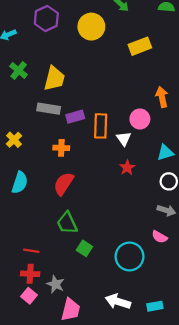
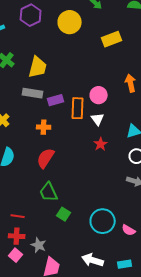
pink circle: (140, 119) -> (99, 95), moved
pink semicircle: (160, 237) -> (129, 230), moved

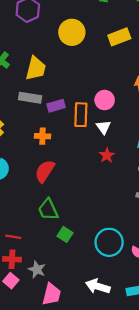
yellow circle: (70, 22) -> (72, 32), moved

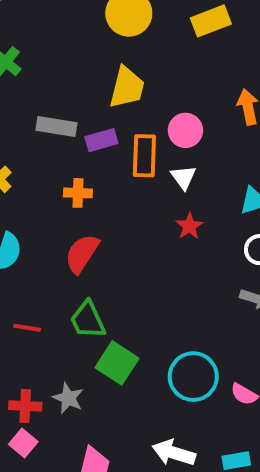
yellow trapezoid: (36, 68) -> (127, 87), moved
green square: (65, 234) -> (117, 363), size x1.5
red line: (13, 237) -> (27, 328), moved
gray star: (37, 269) -> (68, 398), moved

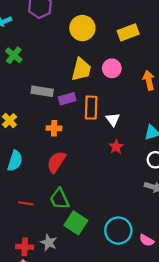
pink circle: (185, 130) -> (112, 68), moved

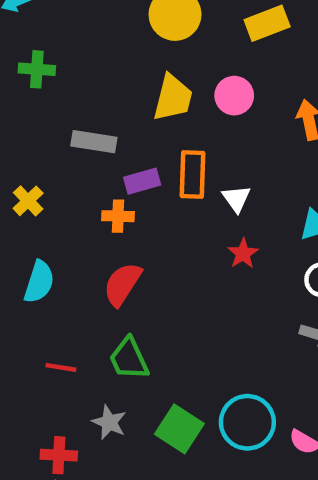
green cross: (14, 55) -> (37, 69), turned -35
purple rectangle: (67, 99) -> (142, 181), moved
green square: (76, 223) -> (179, 429), moved
gray star: (49, 243) -> (109, 422), moved

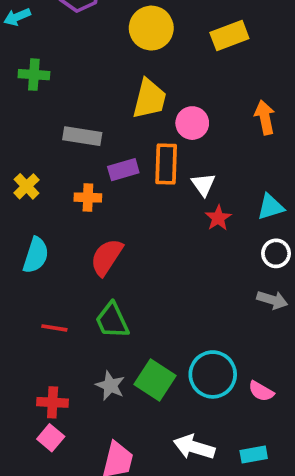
pink circle: (234, 96) -> (192, 123), moved
orange cross: (118, 216) -> (88, 198), moved
red star: (243, 253) -> (218, 218), moved
gray star: (109, 422) -> (110, 386), moved

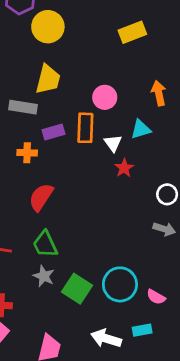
yellow circle: (151, 28) -> (48, 27), moved
yellow trapezoid: (149, 99) -> (48, 79), moved
cyan triangle: (270, 207) -> (141, 129), moved
gray star: (110, 386) -> (44, 276), moved
cyan rectangle: (254, 455) -> (142, 330), moved

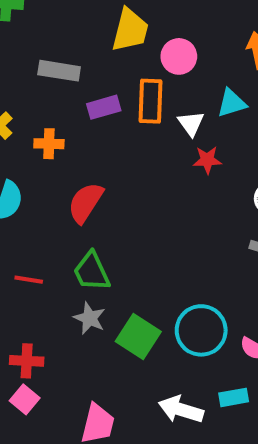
yellow trapezoid: (48, 79) -> (130, 30), moved
orange cross: (27, 153) -> (49, 144), moved
red star: (124, 168) -> (207, 160), turned 30

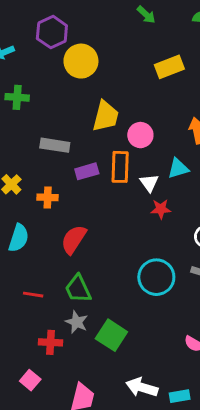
cyan circle: (201, 330) -> (156, 277), moved
red cross: (27, 361) -> (51, 342), moved
cyan rectangle: (234, 397) -> (180, 396), moved

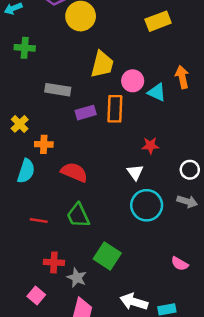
cyan triangle: (178, 168) -> (157, 92), moved, turned 42
white triangle: (149, 183) -> (135, 172), moved
orange cross: (48, 197) -> (44, 144), moved
red semicircle: (74, 239) -> (74, 172), turned 80
gray star: (77, 322) -> (77, 278), moved

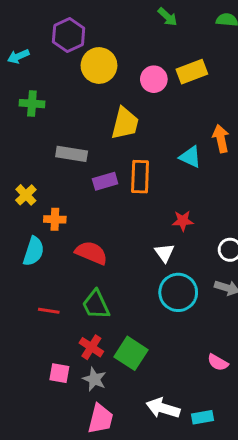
pink circle: (133, 81) -> (154, 79), moved
red cross: (54, 262) -> (91, 347), moved, turned 30
pink square: (36, 295) -> (59, 373), moved, turned -30

